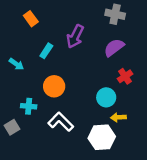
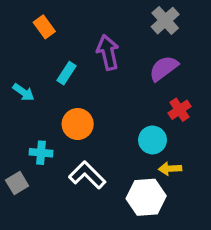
gray cross: (115, 14) -> (165, 21), turned 36
purple arrow: (75, 36) -> (108, 52), turned 140

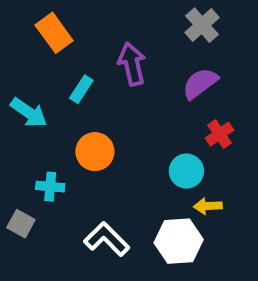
orange rectangle: (44, 27) -> (54, 33), size x1.4
cyan arrow: (23, 92) -> (29, 113), size x1.4
white L-shape: (87, 175) -> (107, 239), moved
gray square: (17, 183) -> (21, 224), turned -30

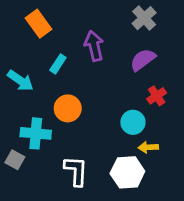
cyan cross: (50, 187) -> (36, 133), size x1.5
white L-shape: (107, 239) -> (76, 171), turned 48

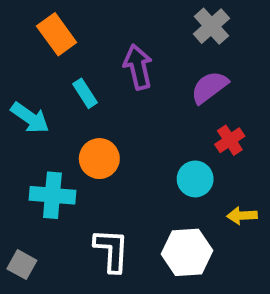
cyan rectangle: (58, 64) -> (85, 93), turned -66
yellow arrow: (148, 147) -> (242, 216), moved
gray square: (15, 160) -> (22, 265), moved

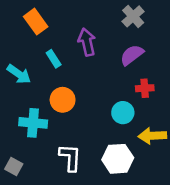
red cross: (230, 140) -> (145, 88), turned 30
yellow arrow: (242, 216) -> (152, 136), size x1.5

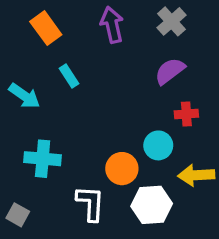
purple arrow: (87, 42) -> (112, 25), moved
orange circle: (63, 100) -> (122, 169), moved

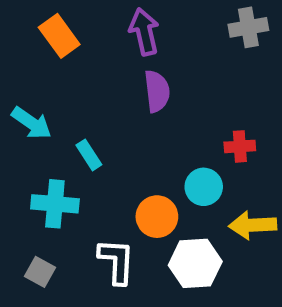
gray cross: (171, 21) -> (248, 27), moved, turned 32
purple semicircle: (170, 71) -> (157, 91), moved, turned 120
cyan rectangle: (69, 76) -> (89, 155), moved
gray square: (18, 215) -> (40, 272), moved

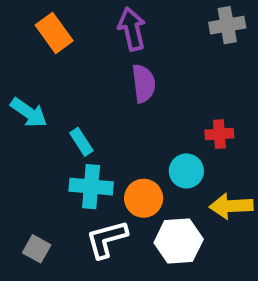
cyan cross: (55, 204) -> (91, 187), moved
white L-shape: (117, 261) -> (107, 239), turned -108

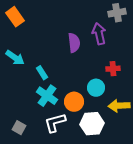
purple arrow: (132, 29) -> (99, 34), moved
orange rectangle: (54, 33) -> (15, 17), moved
cyan cross: (91, 187) -> (47, 96), turned 30

